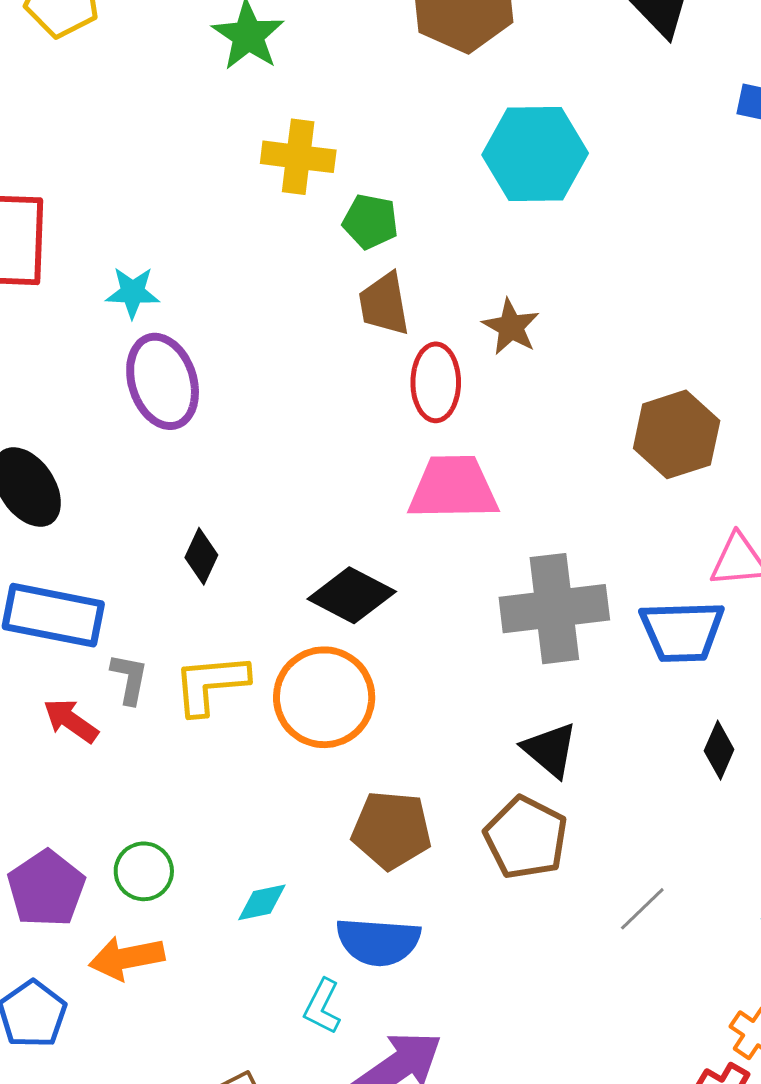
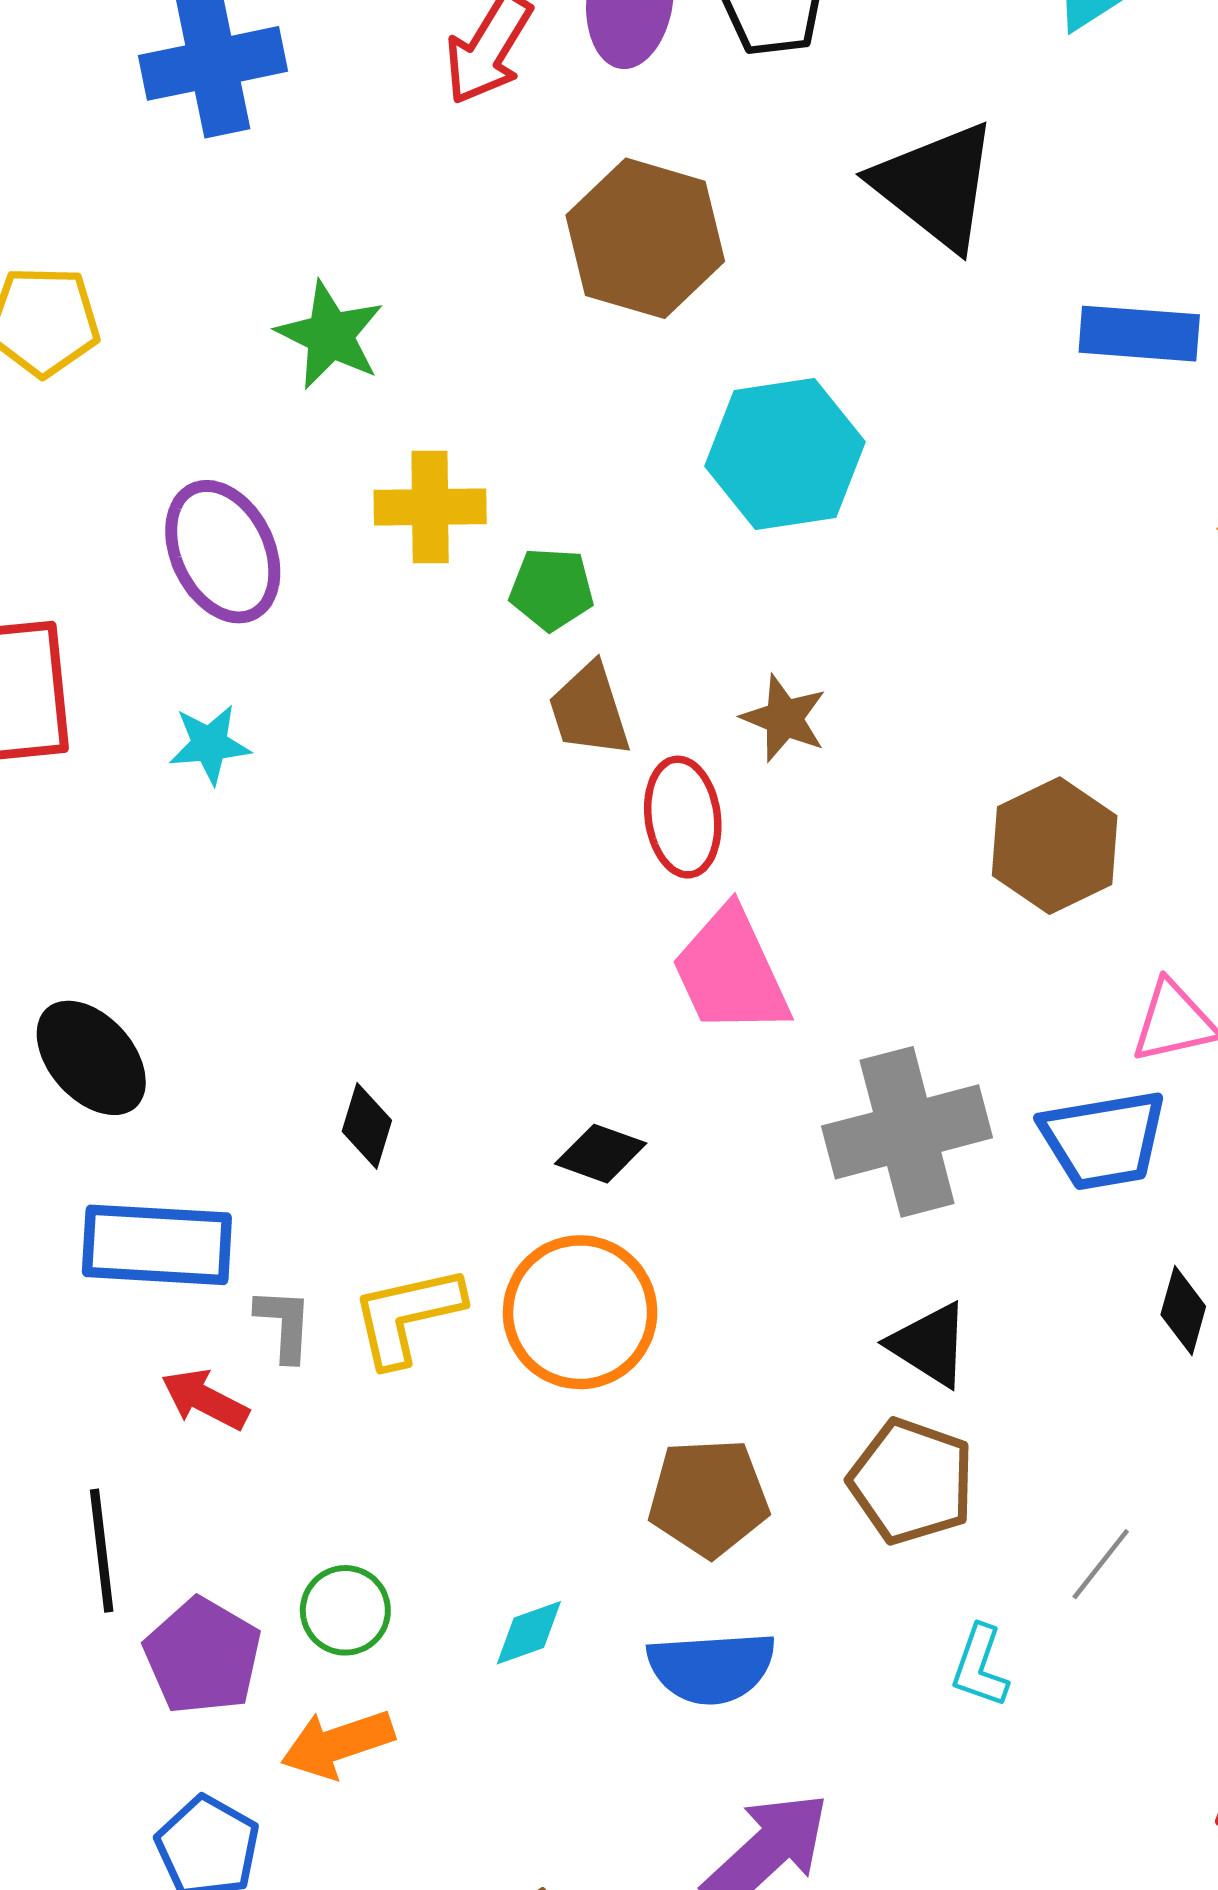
purple ellipse: (163, 381) -> (223, 552), moved
pink trapezoid: (453, 488) -> (731, 972), turned -106
black diamond: (352, 595) -> (601, 1154), size x0.7
cyan L-shape: (322, 1006) -> (980, 1666), moved

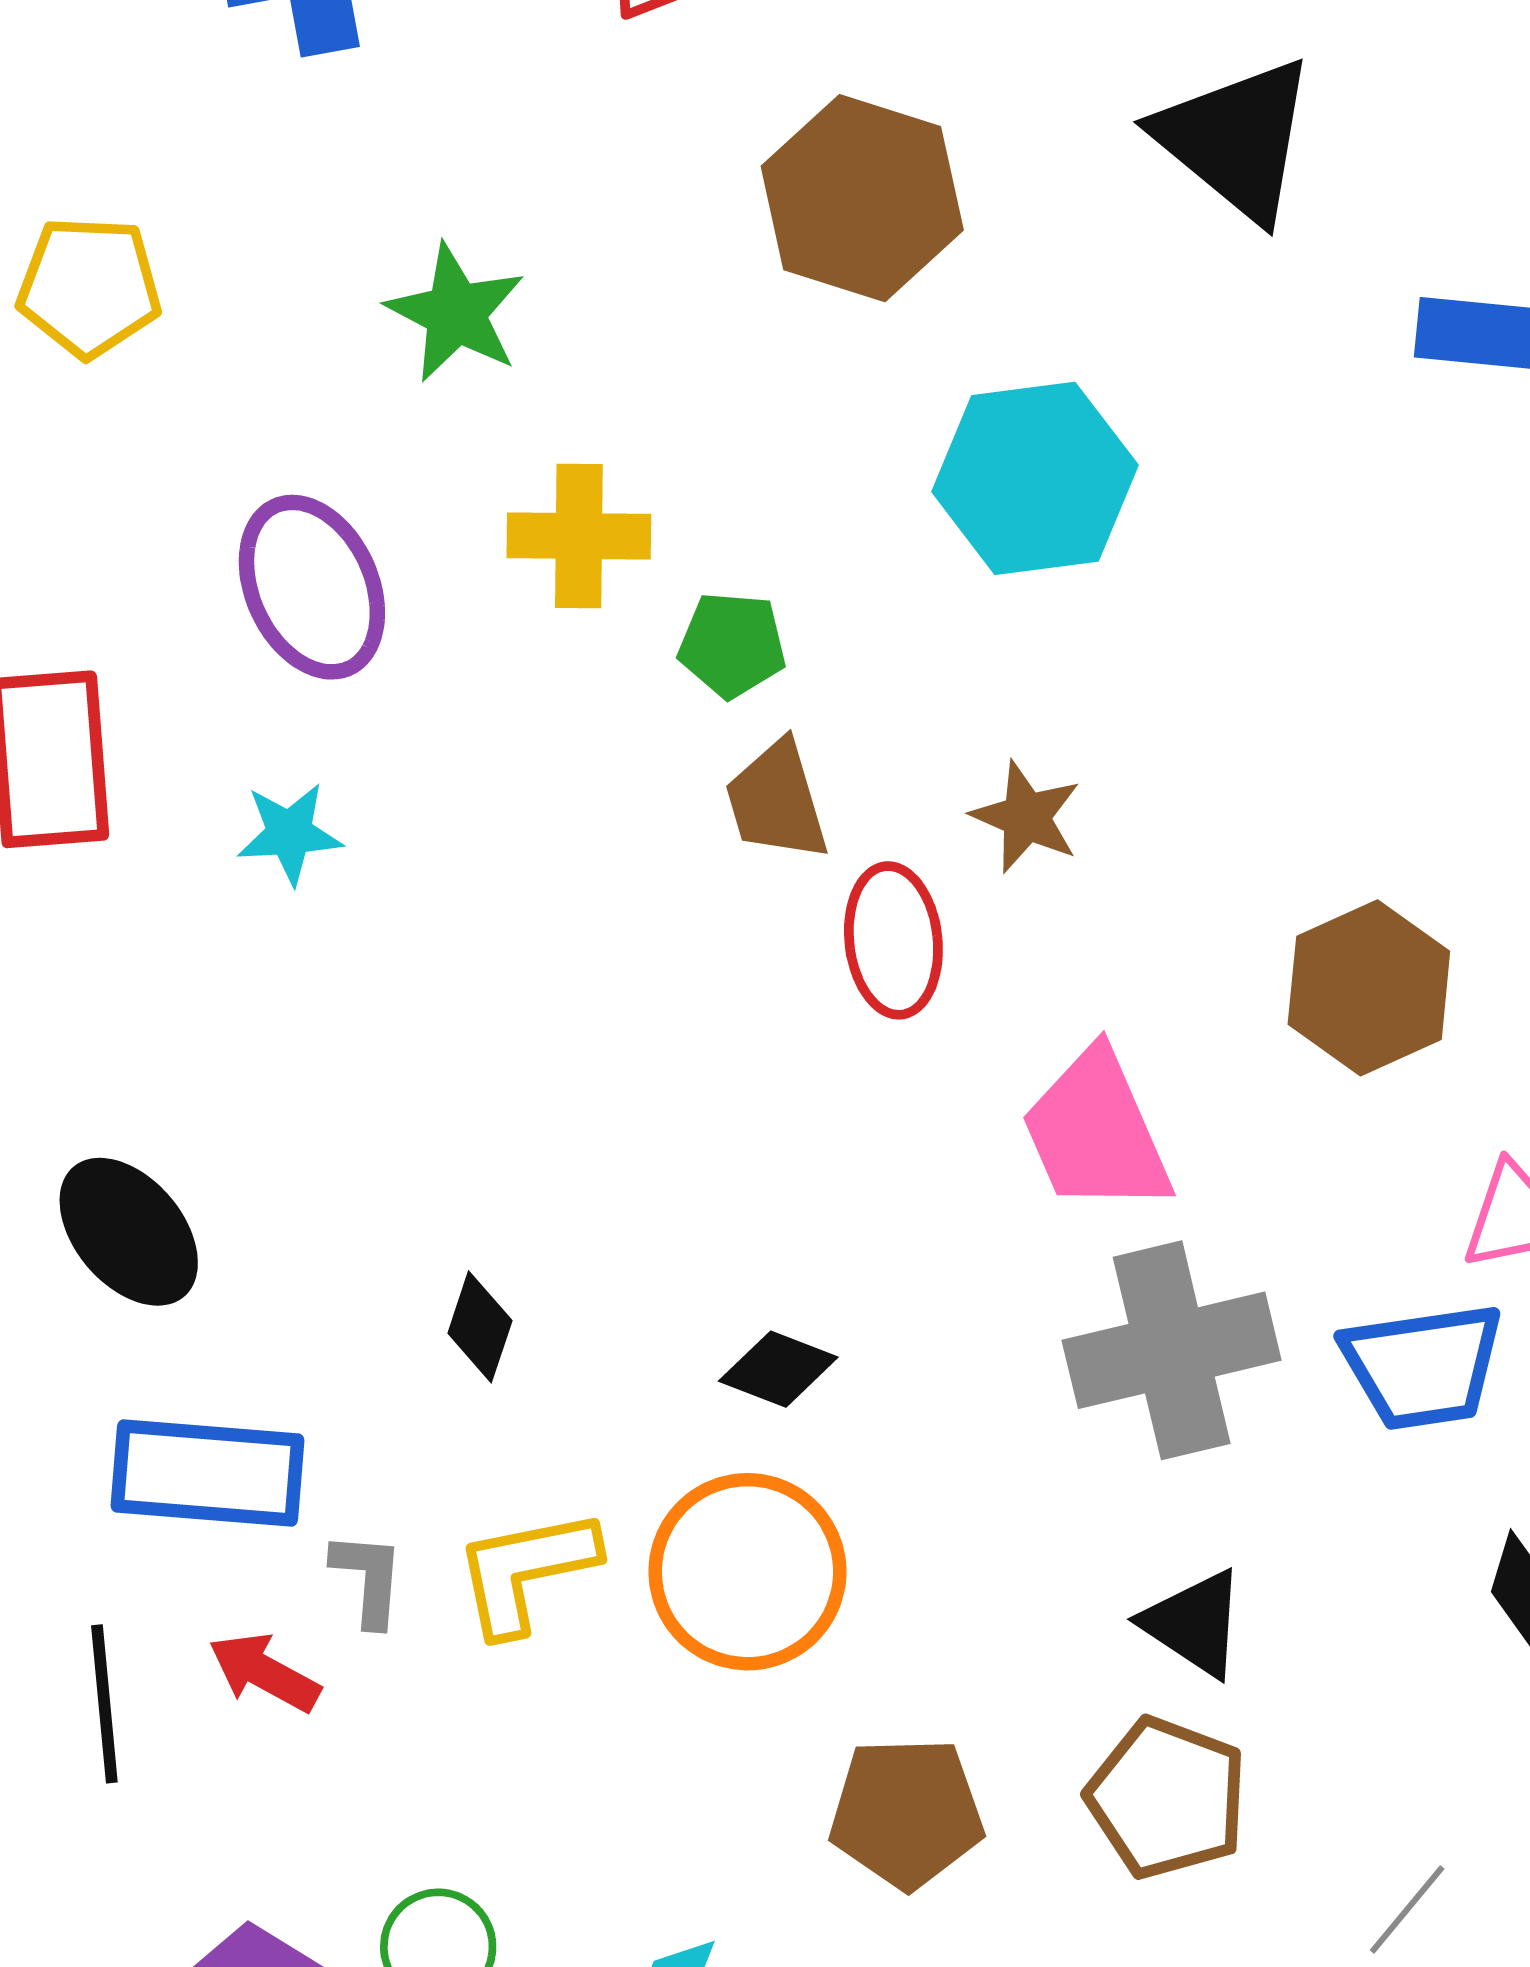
pink trapezoid: (731, 972) -> (1096, 1132), moved
black line: (102, 1551) -> (104, 1704), moved

